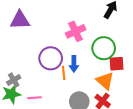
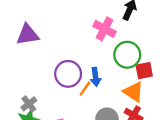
pink cross: (76, 31) -> (105, 29), moved, turned -30
orange line: (64, 73) -> (85, 89), turned 48

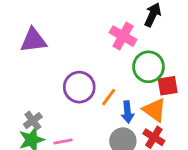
blue arrow: (95, 77) -> (127, 112), moved
orange line: (85, 89) -> (109, 97), moved

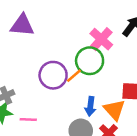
green circle: (149, 67) -> (90, 61), moved
orange line: (109, 97) -> (74, 76), moved

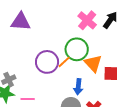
pink cross: (101, 39) -> (87, 20), moved
orange triangle: (114, 110) -> (93, 63), moved

